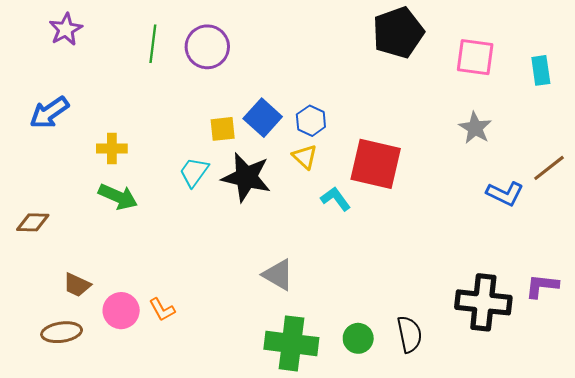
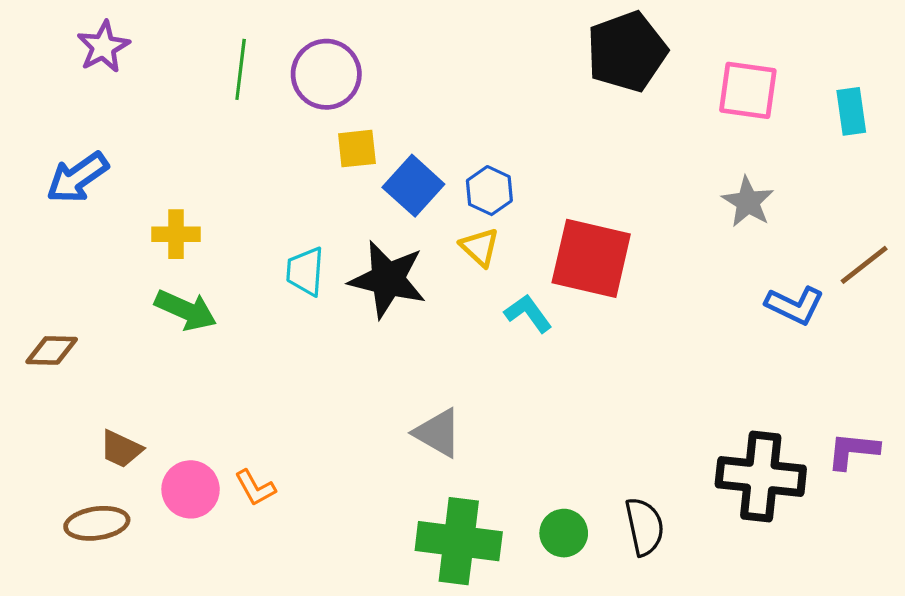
yellow square: (223, 129) -> (357, 149), moved
cyan trapezoid: (194, 172) -> (305, 271), turned -32

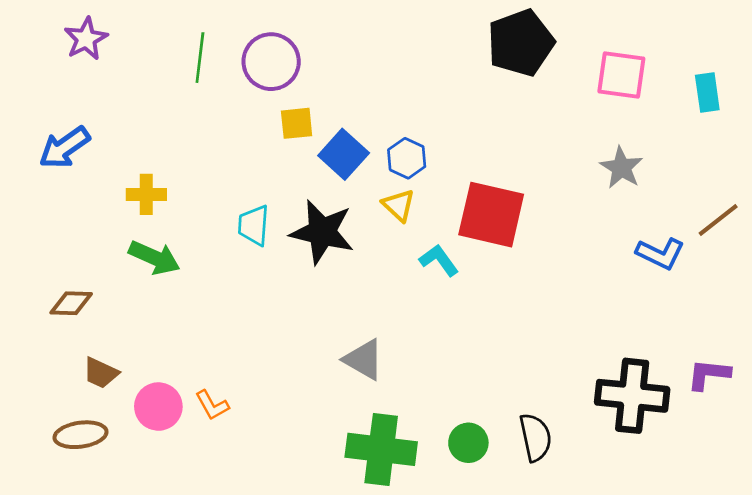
brown diamond: (52, 350) -> (71, 303), moved

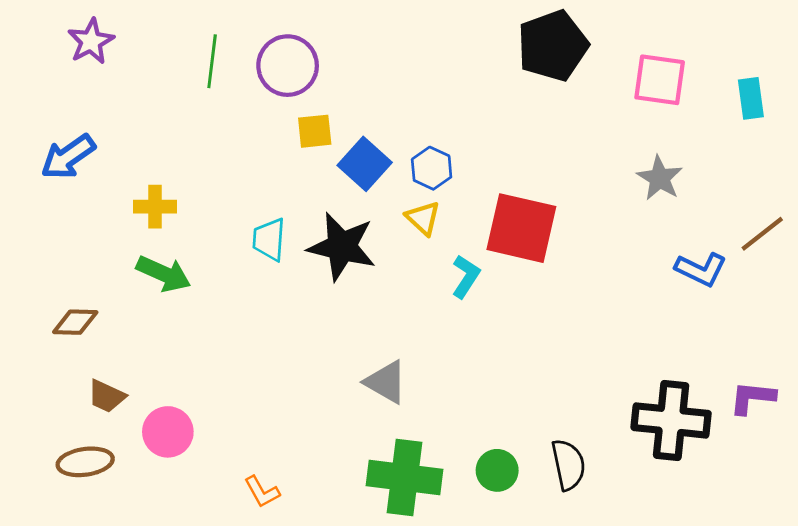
cyan L-shape: (439, 260) -> (466, 277), turned 69
orange L-shape: (212, 405) -> (262, 492), moved

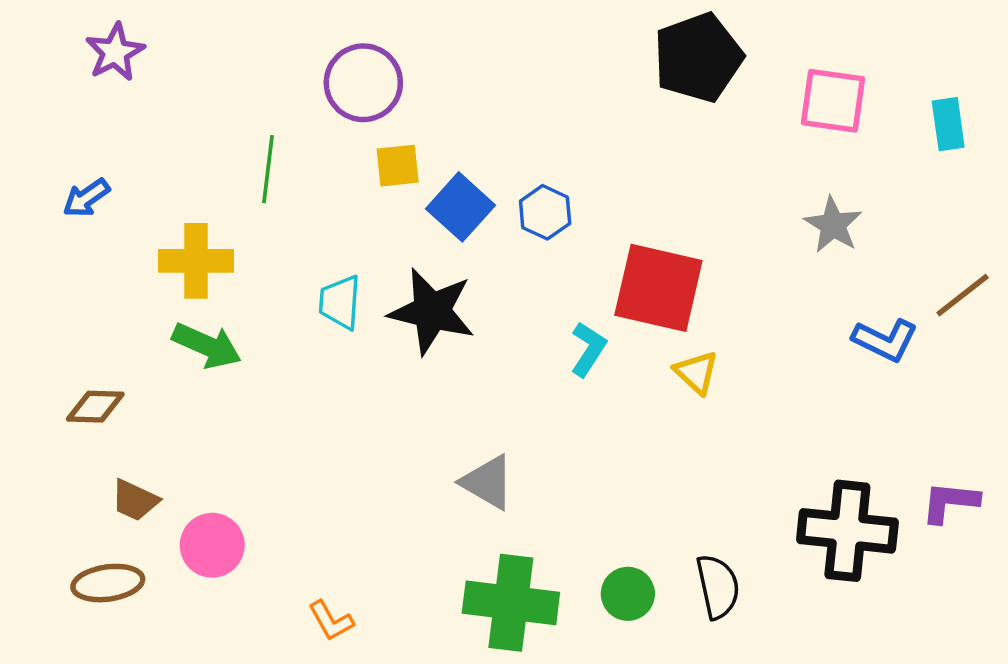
green line: (212, 61) -> (268, 169), moved
blue arrow: (68, 157) -> (86, 198), size x0.7
yellow cross: (155, 207) -> (196, 261), size x1.4
yellow triangle: (423, 218) -> (696, 372), moved

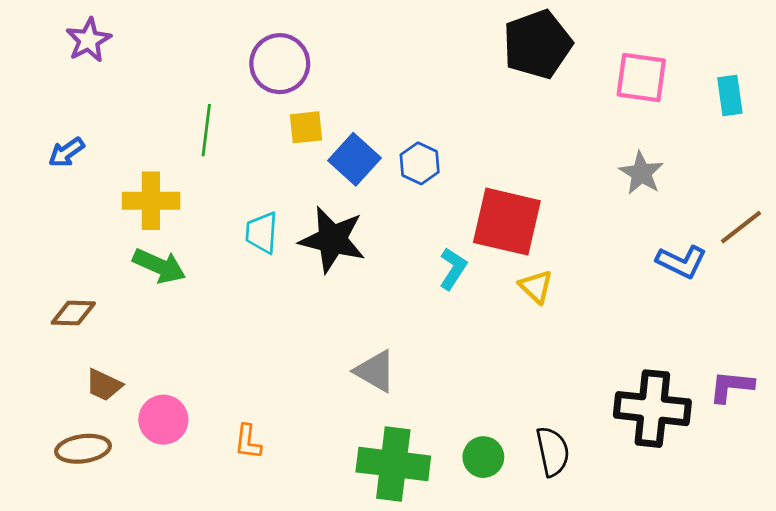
orange L-shape: (331, 621) -> (248, 442), moved, turned 36

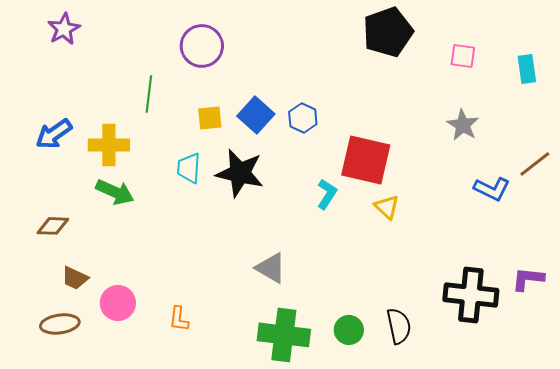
pink square: (641, 77) -> (463, 56), size x0.7
yellow square: (306, 127) -> (210, 118), moved
blue arrow: (66, 152) -> (54, 134), moved, size x1.4

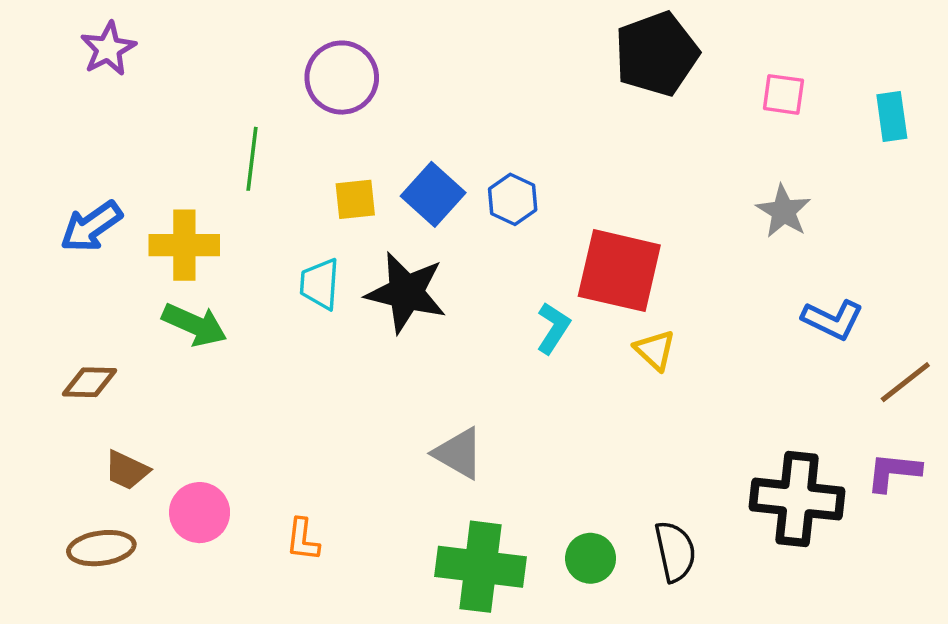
brown line: (535, 164) -> (905, 382), moved

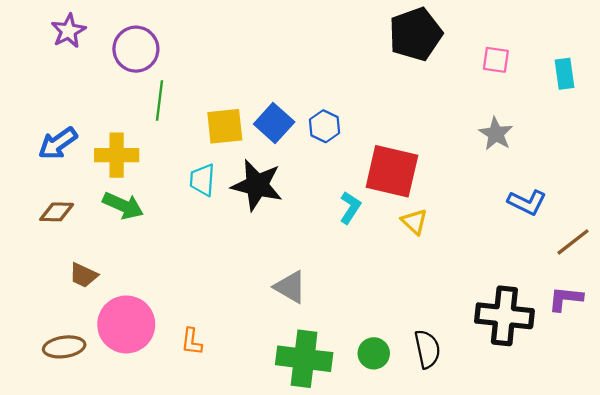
purple circle: (342, 78) -> (136, 49), moved
yellow square: (355, 199) -> (225, 126), size x1.4
brown diamond: (90, 382) -> (57, 212), moved
brown trapezoid: (127, 470) -> (83, 275), moved
pink circle: (200, 513) -> (126, 324), size x1.5

